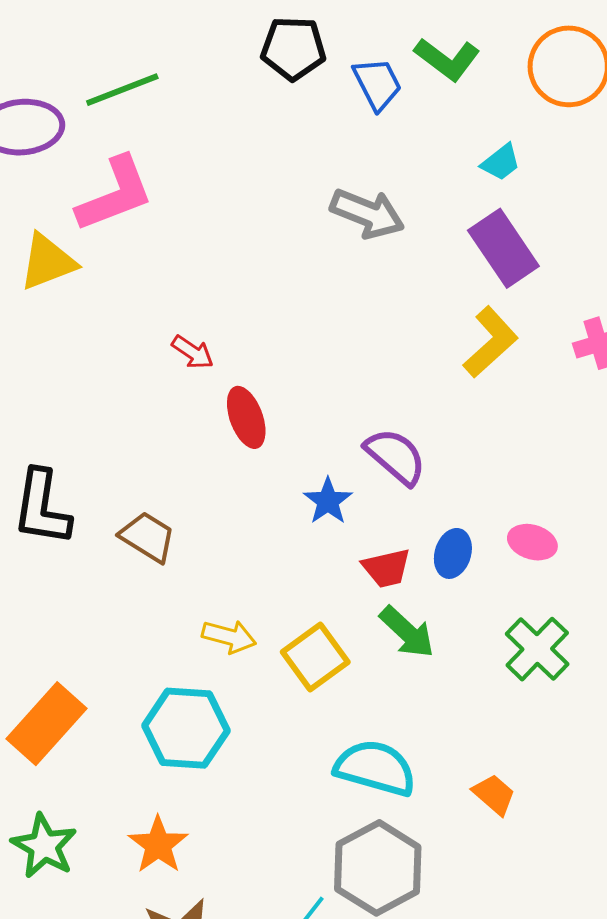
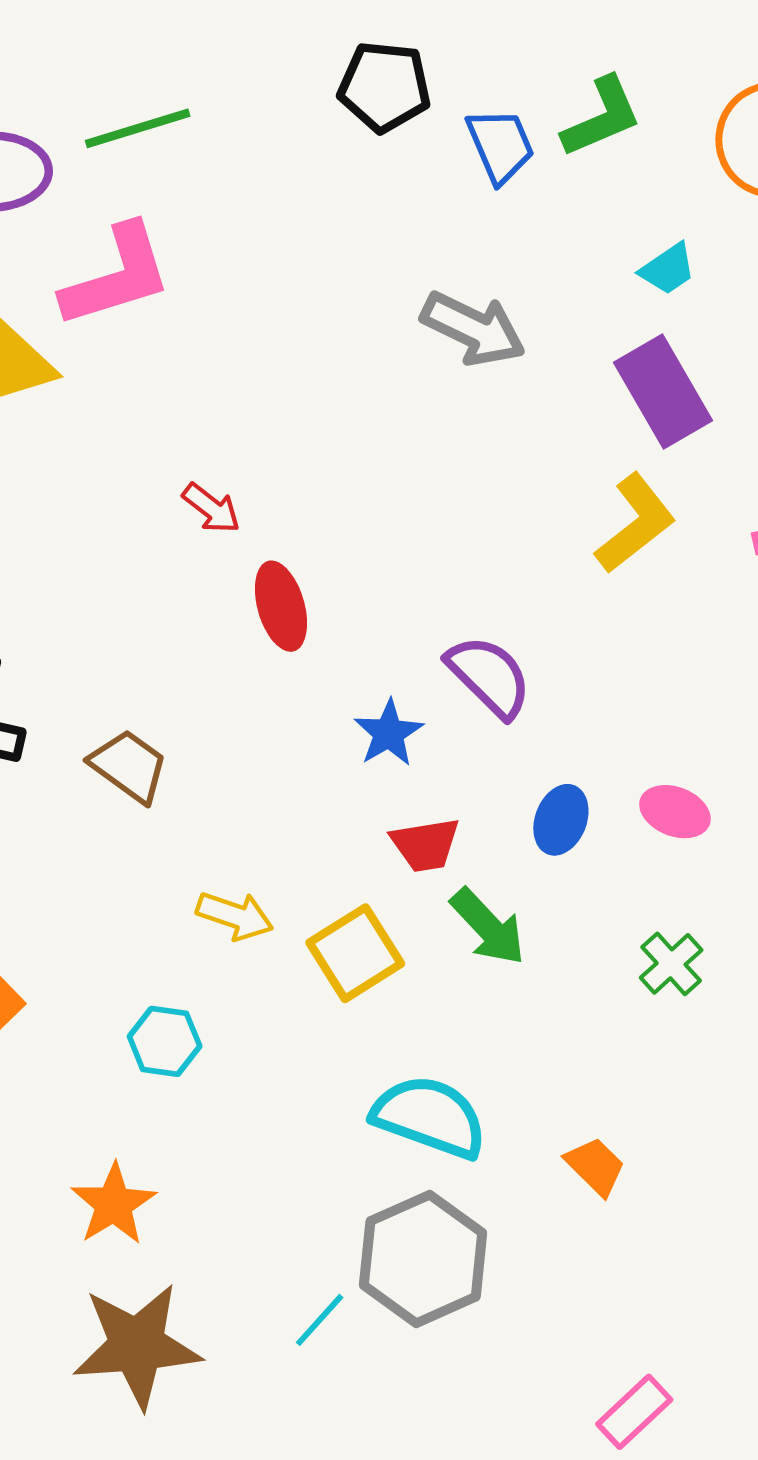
green L-shape: (447, 59) -> (602, 117), turned -64
red trapezoid: (387, 568) -> (425, 845), moved
green cross: (537, 649) -> (671, 964), size x0.7
cyan hexagon: (186, 728) -> (165, 1041), size x0.6

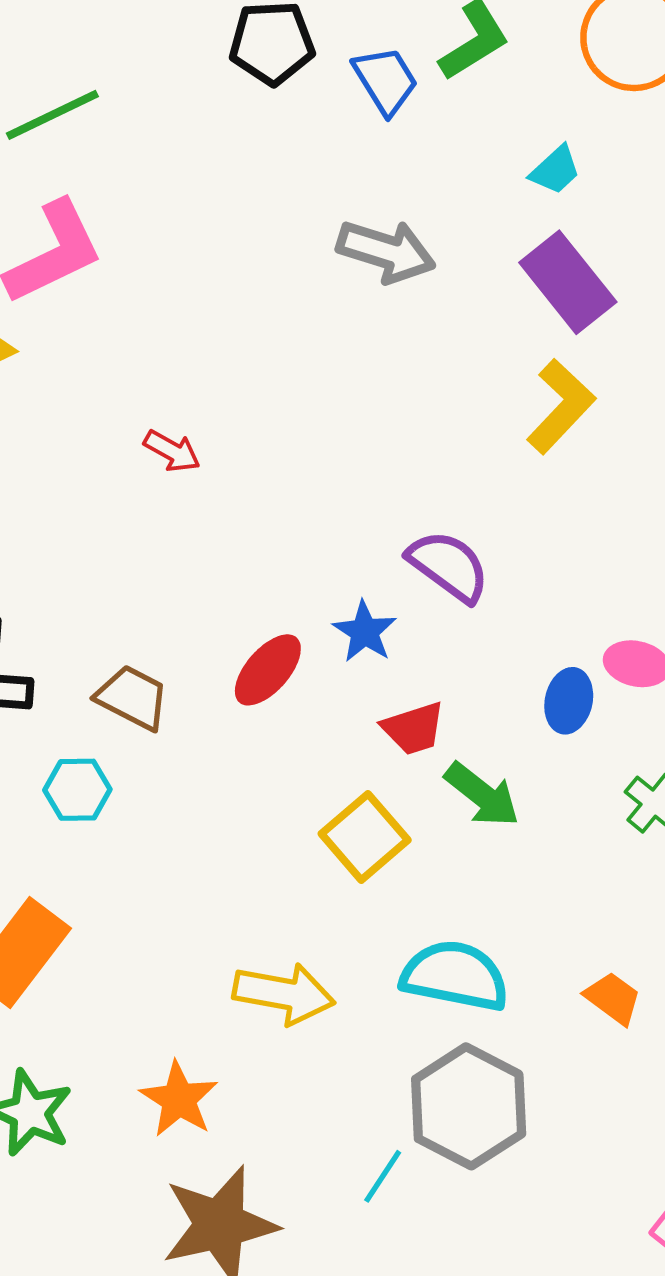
red ellipse: (281, 606) -> (268, 670), moved, turned 66
blue ellipse: (561, 820) -> (569, 701), moved
yellow arrow: (235, 916) -> (284, 994), moved, size x1.4
cyan hexagon: (165, 1041) -> (77, 790), moved

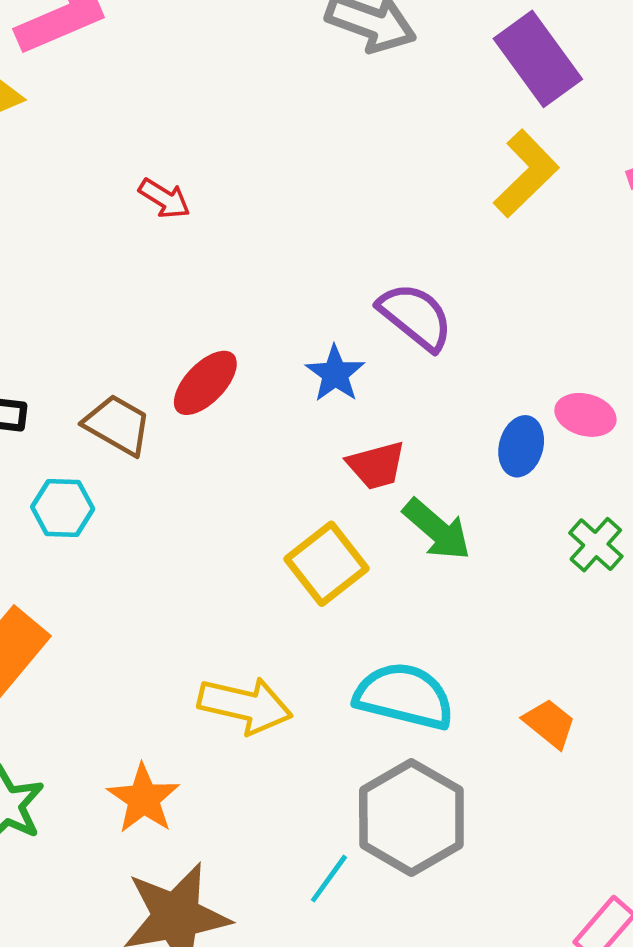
red ellipse: (268, 670) -> (205, 383), moved

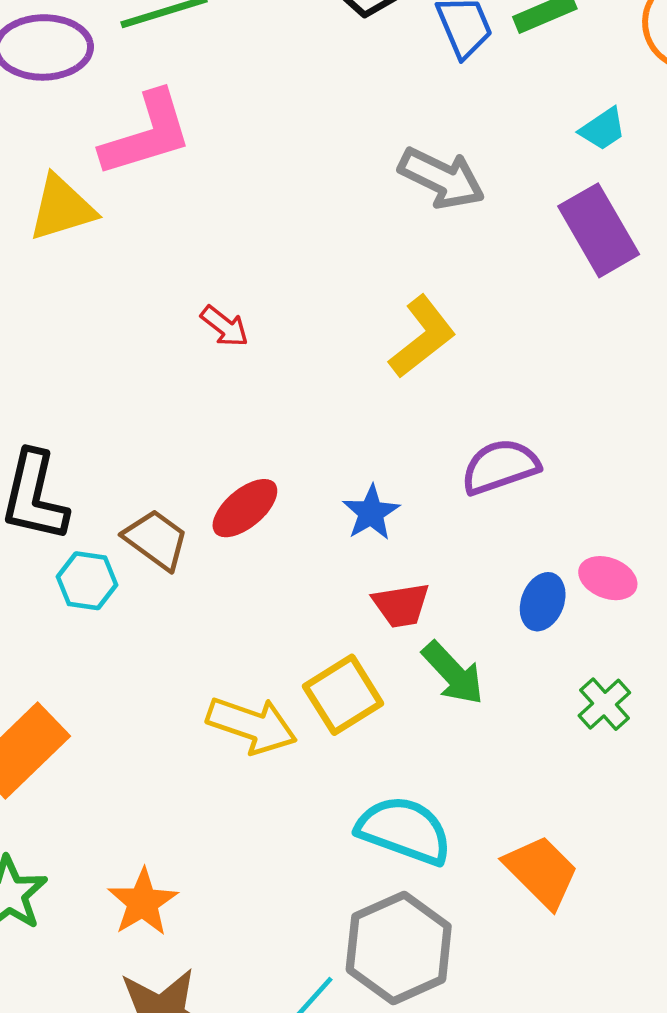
yellow L-shape: (526, 174) -> (422, 337), moved
purple semicircle: (416, 317) -> (500, 467), moved, turned -64
cyan hexagon: (63, 508) -> (87, 581), moved
yellow arrow: (245, 705) -> (252, 725), moved
orange trapezoid: (550, 723) -> (541, 872), size x1.5

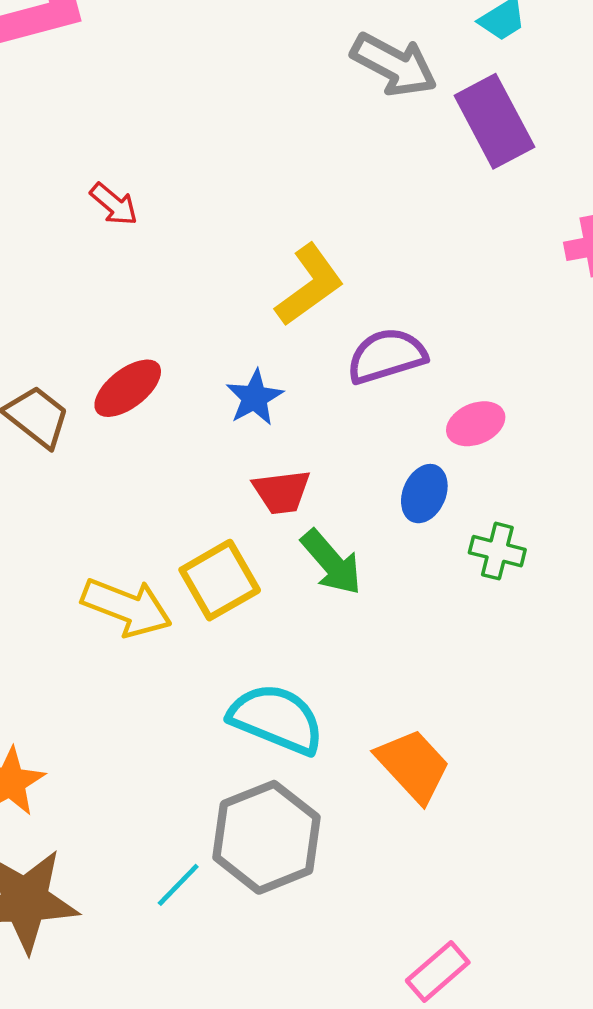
gray arrow: (442, 178) -> (394, 65), moved
yellow L-shape: (422, 337) -> (309, 285), moved
pink ellipse: (608, 578) -> (476, 424), moved, turned -46
green cross: (604, 704) -> (497, 551), moved, turned -36

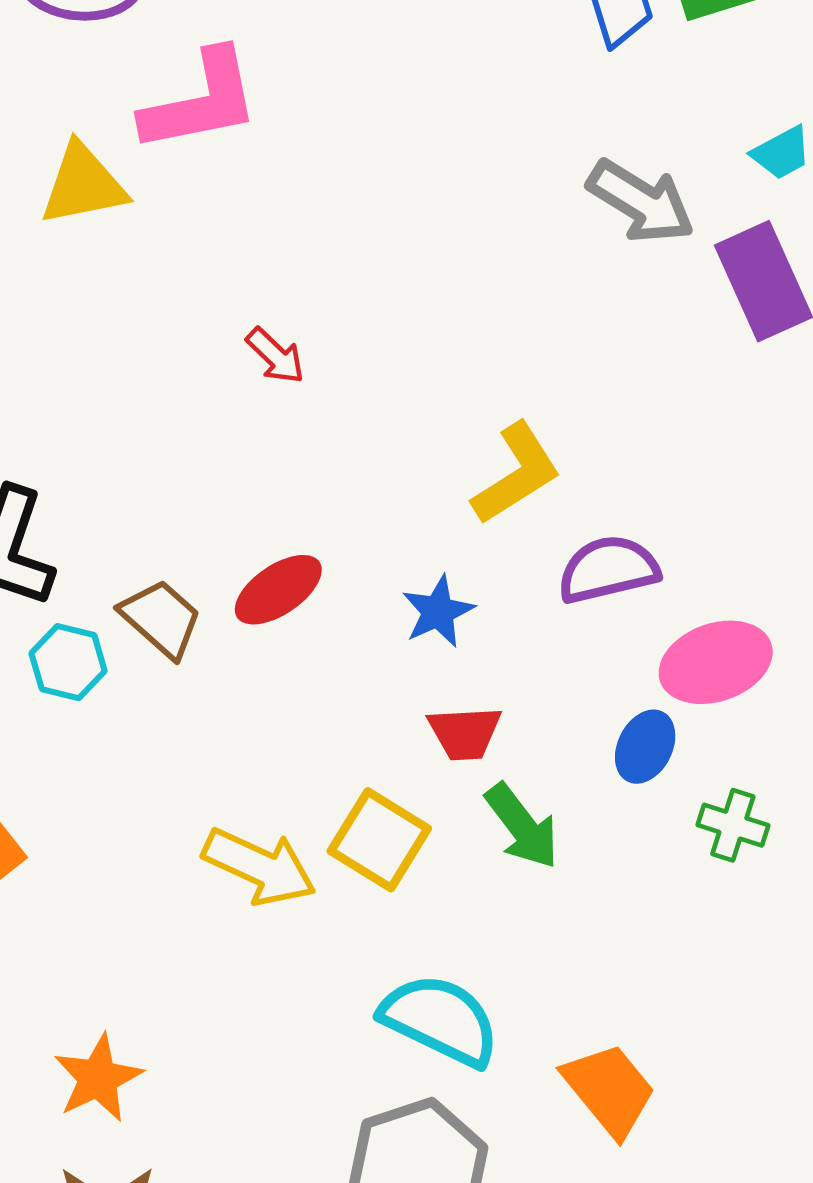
pink ellipse: (476, 424) -> (716, 662), size x1.5
yellow square: (220, 580) -> (379, 840), turned -32

